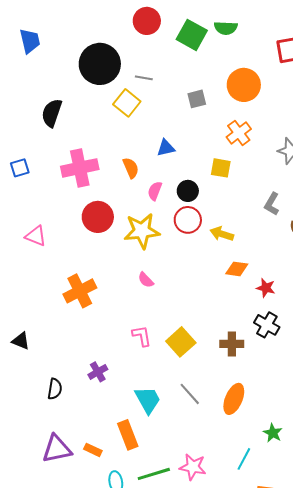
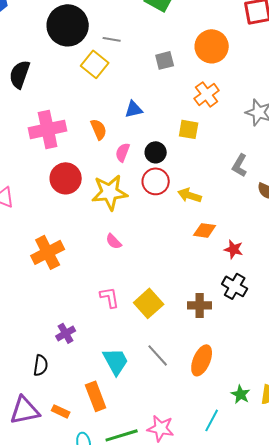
black semicircle: (55, 389) -> (41, 365), moved

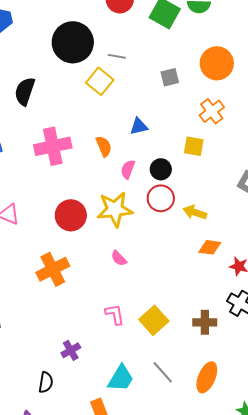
red circle: (66, 178) -> (71, 215), moved
cyan trapezoid: (116, 361) -> (121, 378), turned 60

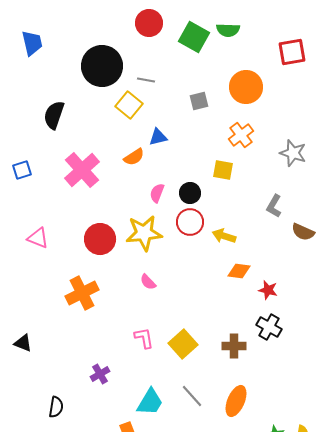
blue triangle: (139, 126) -> (158, 137), moved
pink cross: (53, 146) -> (82, 170), turned -30
orange semicircle: (104, 146) -> (134, 157), moved, turned 80
black semicircle: (46, 382) -> (56, 407), moved

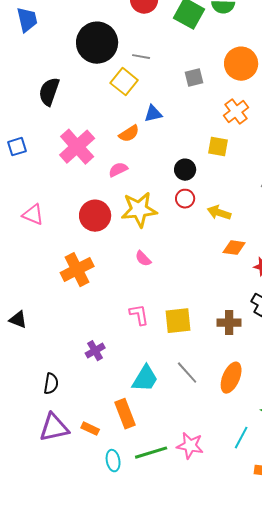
pink semicircle: (157, 193) -> (118, 170), moved, turned 42
red circle: (190, 222) -> (185, 199), size x0.7
yellow square: (183, 344) -> (178, 321), turned 36

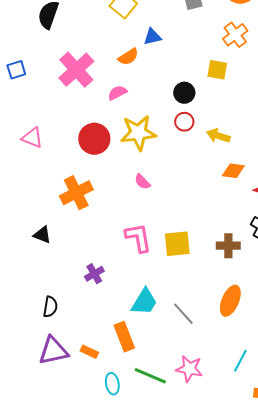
pink L-shape: (139, 315) -> (138, 238), size x1.4
black triangle: (18, 320) -> (42, 235), moved
gray line: (187, 373) -> (183, 314), moved
green line: (151, 453) -> (150, 376), turned 40

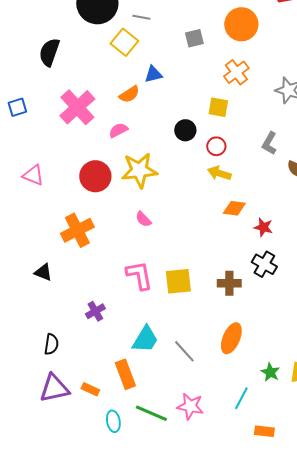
red circle: (184, 122) -> (216, 146), moved

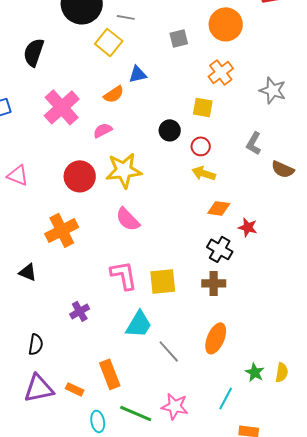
pink semicircle: (143, 219) -> (128, 219), size x1.5
black cross: (264, 264) -> (220, 249), moved
cyan trapezoid: (145, 339) -> (139, 324), moved

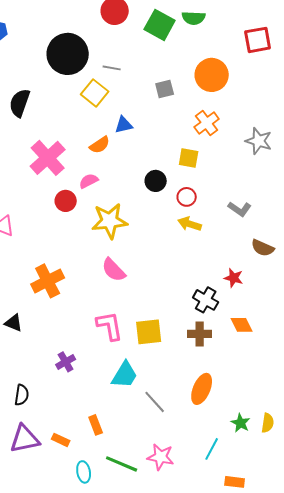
gray L-shape: (254, 143) -> (240, 209), moved, turned -85
brown semicircle: (283, 169) -> (263, 248), moved
red circle: (80, 176) -> (66, 201), moved, size x0.7
orange diamond: (219, 208) -> (242, 325), moved, turned 55
orange rectangle: (110, 374) -> (96, 425), size x0.7

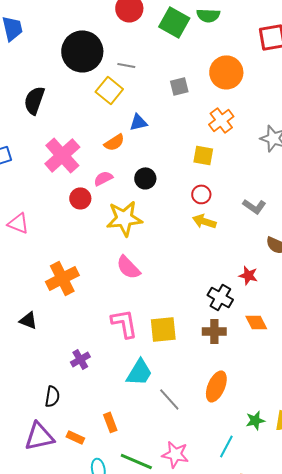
black circle: (156, 181) -> (145, 178), moved
black semicircle: (22, 395) -> (52, 396), moved
green star: (241, 423) -> (255, 420), turned 30

